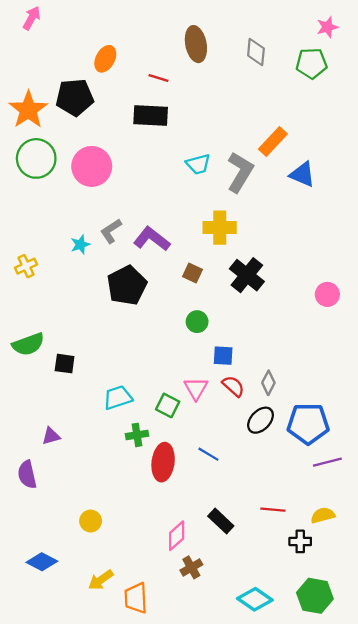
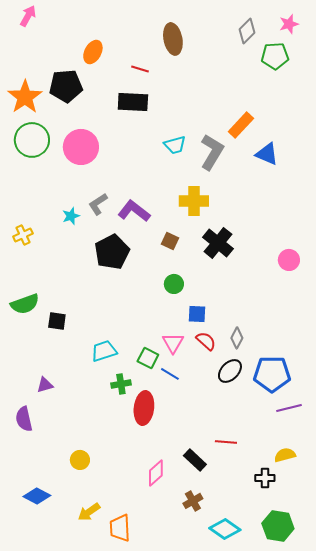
gray diamond: (256, 52) -> (247, 31), moved, turned 40
blue line: (208, 454) -> (170, 374), moved
red line: (273, 510) -> (226, 442), moved
brown cross: (191, 567) -> (193, 501), moved

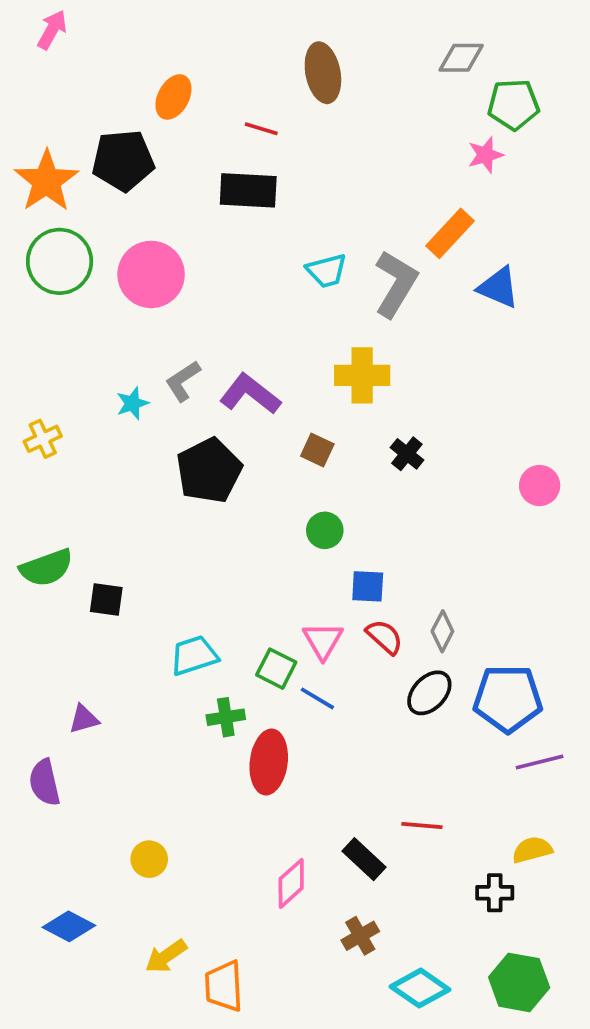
pink star: (289, 24) -> (485, 155), moved
gray diamond: (247, 31) -> (461, 58), turned 45
black cross: (218, 243) -> (407, 454), size x0.6

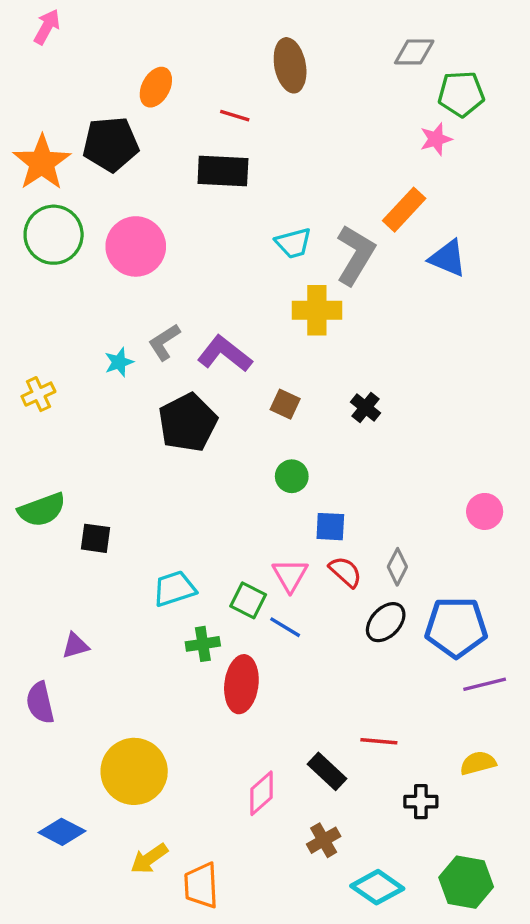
yellow cross: (362, 375) -> (317, 310), moved
pink circle: (540, 486) -> (485, 511), moved
yellow circle: (149, 859) -> (134, 771), size x2.0
black cross: (495, 893) -> (421, 802), moved

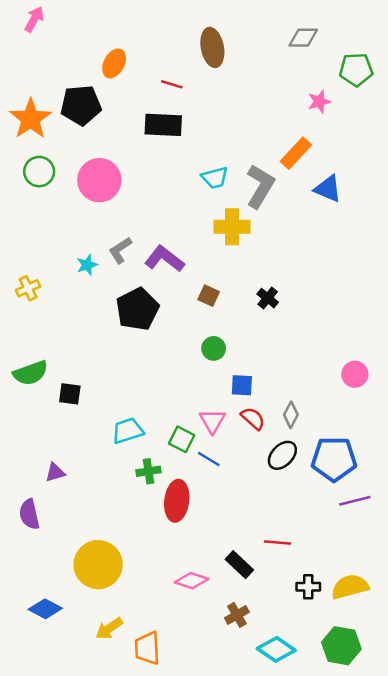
green pentagon: (461, 94) -> (356, 70), moved
green circle: (54, 235) -> (39, 172), size x0.7
yellow semicircle: (478, 763) -> (350, 587), moved, size x1.4
pink diamond: (262, 793) -> (191, 581), turned 60

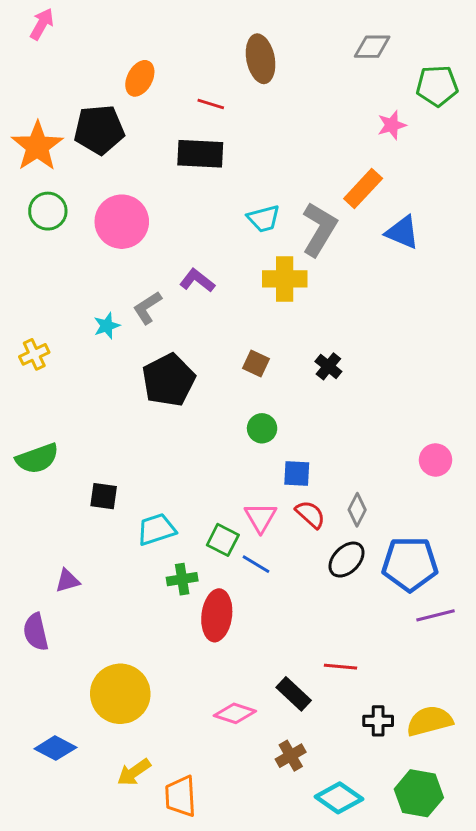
purple L-shape: (164, 259) -> (197, 280), moved, size x0.7
black square: (70, 394) -> (104, 496), moved

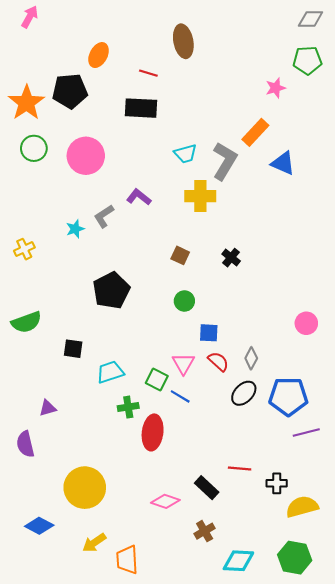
gray diamond: (372, 47) -> (311, 19), moved
black pentagon: (169, 380) -> (111, 290), moved
black cross: (378, 721) -> (277, 483), moved
cyan diamond: (339, 798) -> (238, 561), turned -32

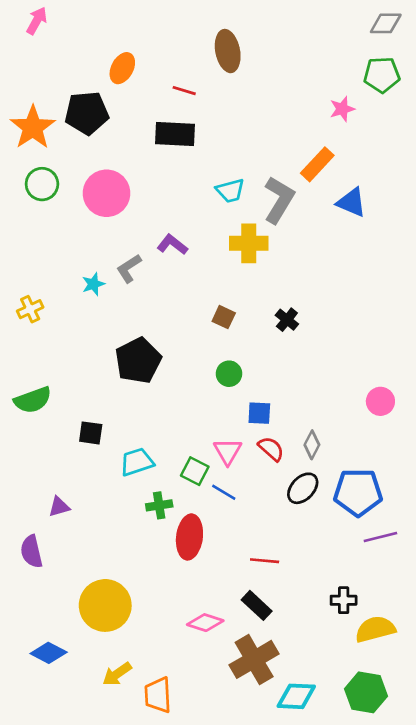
red line: (240, 469) -> (265, 561), moved
brown cross: (205, 531) -> (254, 659), size x1.8

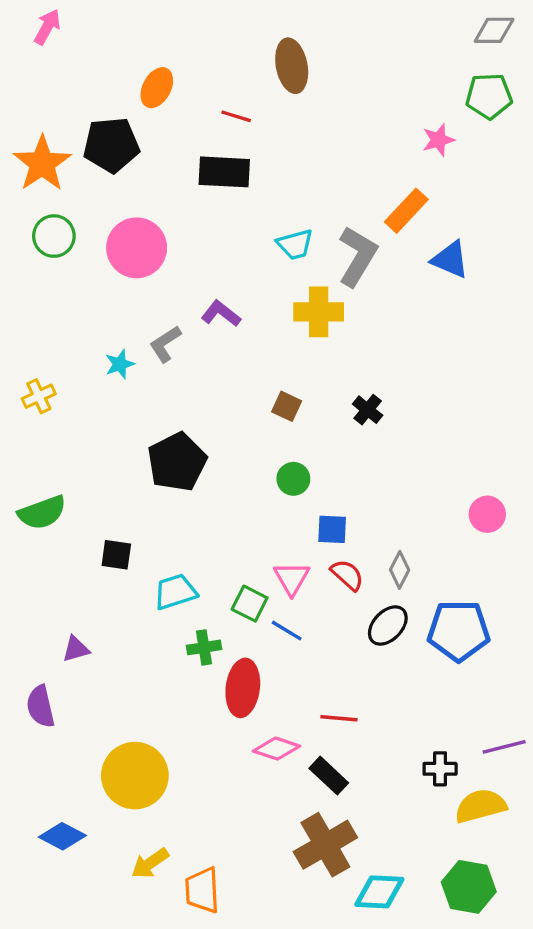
purple line: (380, 537) -> (504, 747), moved
pink diamond: (205, 623) -> (277, 749), moved

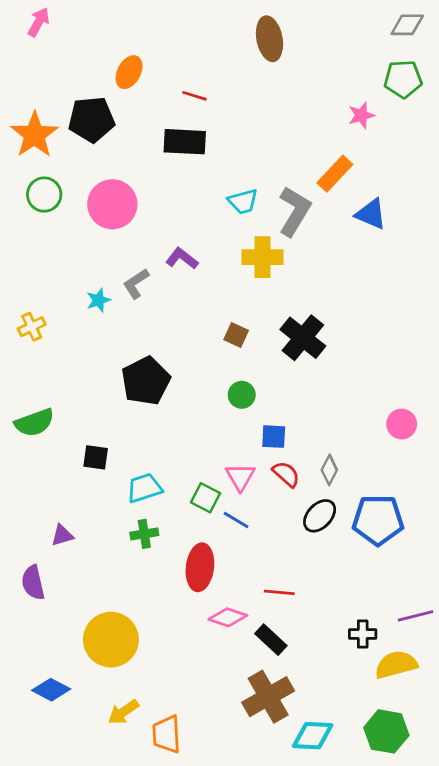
brown ellipse: (292, 66) -> (269, 39), moved
black cross: (368, 410) -> (303, 338), size x1.8
green cross: (204, 647) -> (144, 534), moved

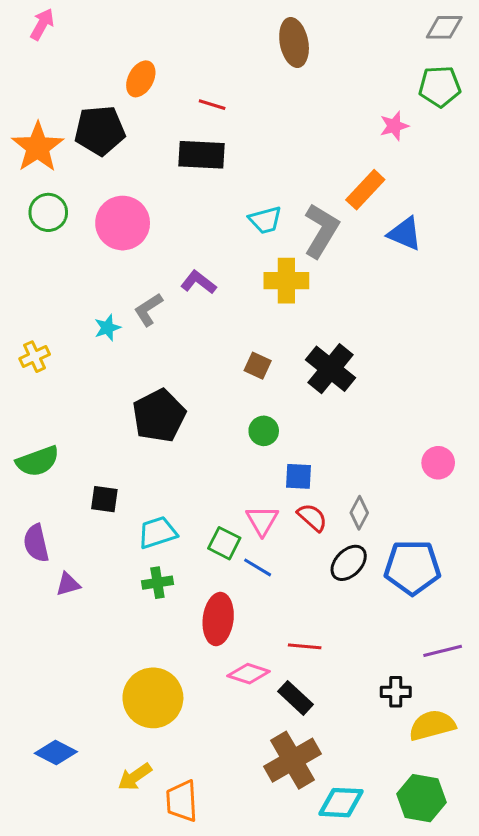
purple semicircle: (33, 583) -> (36, 543), moved
purple line: (416, 616) -> (443, 651), moved
yellow circle: (111, 640) -> (153, 698), moved

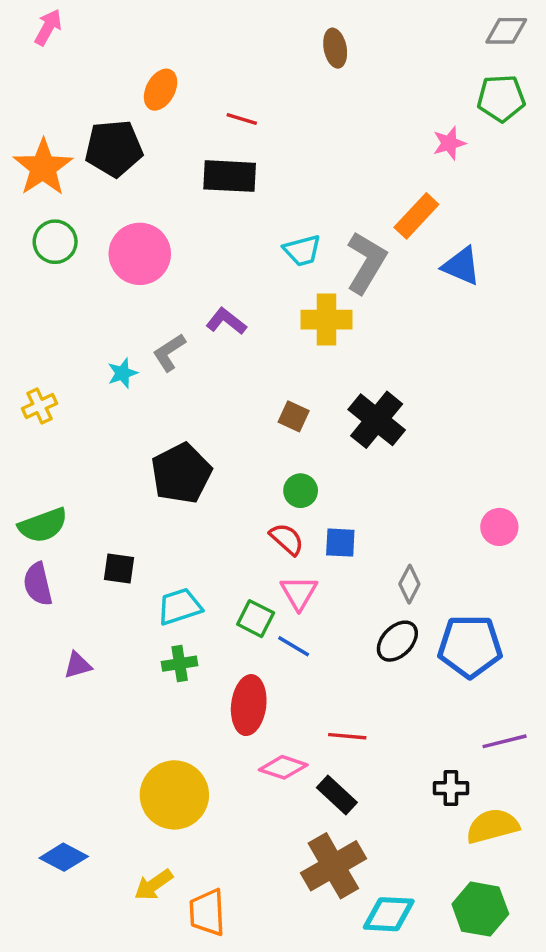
brown ellipse: (294, 42) -> (335, 48), size x0.7
red semicircle: (312, 517) -> (287, 539), moved
purple semicircle: (36, 543) -> (38, 584), moved

